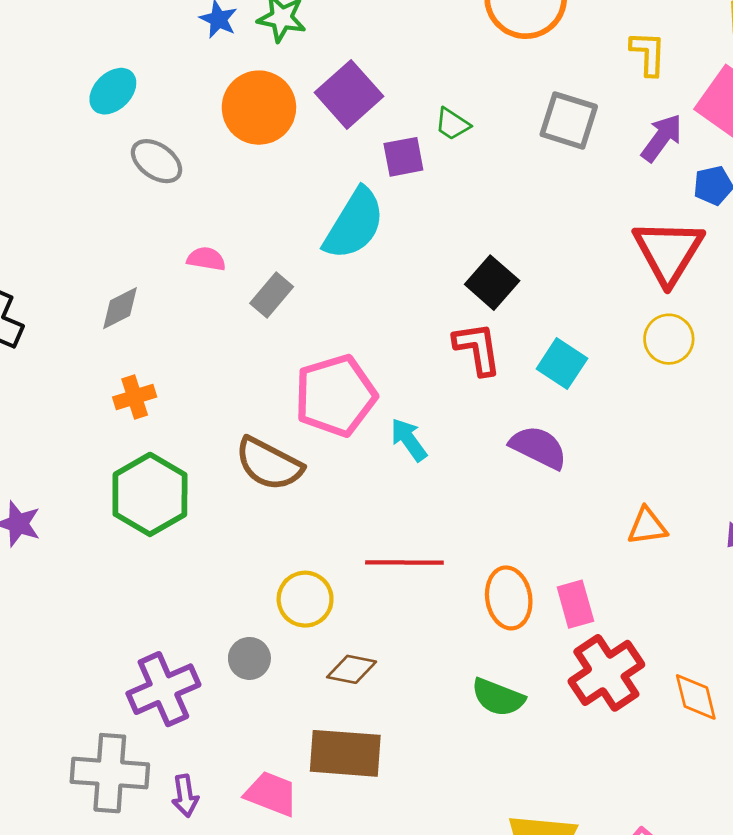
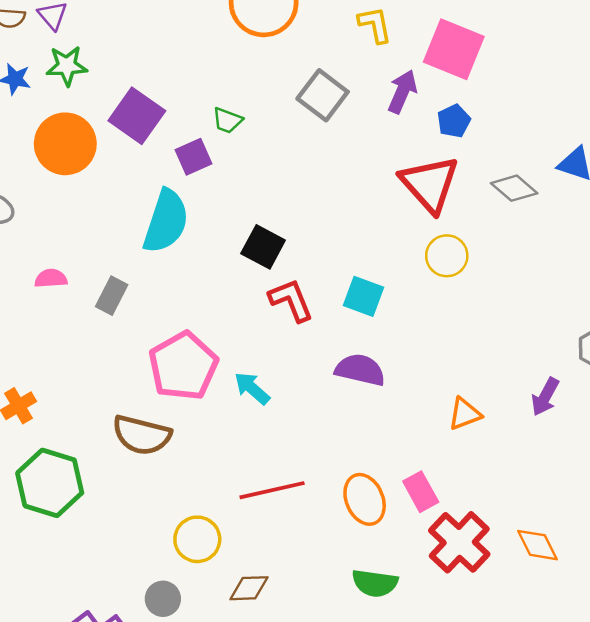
gray square: (569, 121) -> (323, 95), turned 33
black square: (492, 283) -> (263, 247), moved

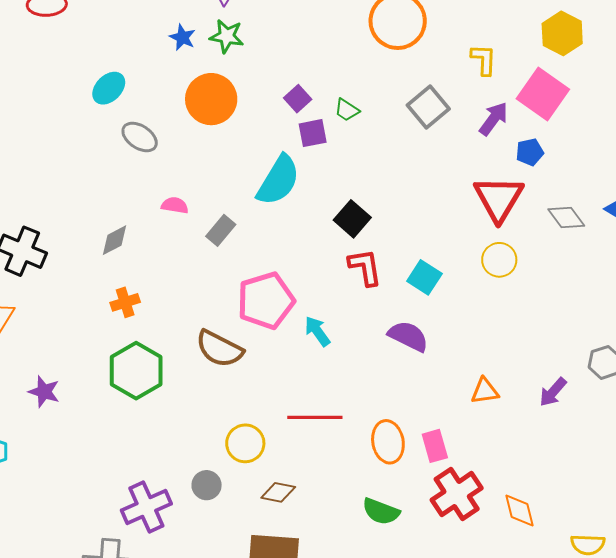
purple square: (137, 116) -> (298, 99), moved, size x0.6

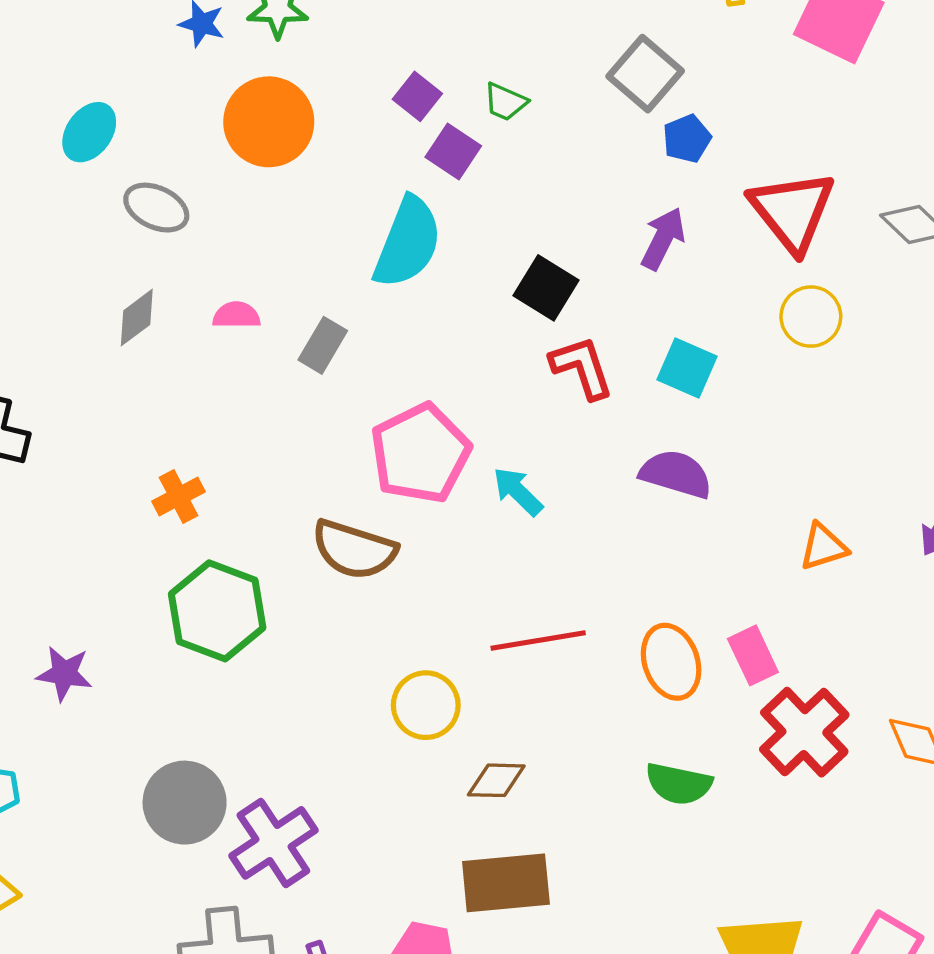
purple arrow: (494, 119) -> (663, 239), moved
purple square: (313, 133) -> (453, 151), turned -36
blue pentagon: (530, 152) -> (687, 139), moved
gray diamond: (115, 240) -> (137, 318), moved
gray circle: (207, 485) -> (185, 803), moved, size x1.6

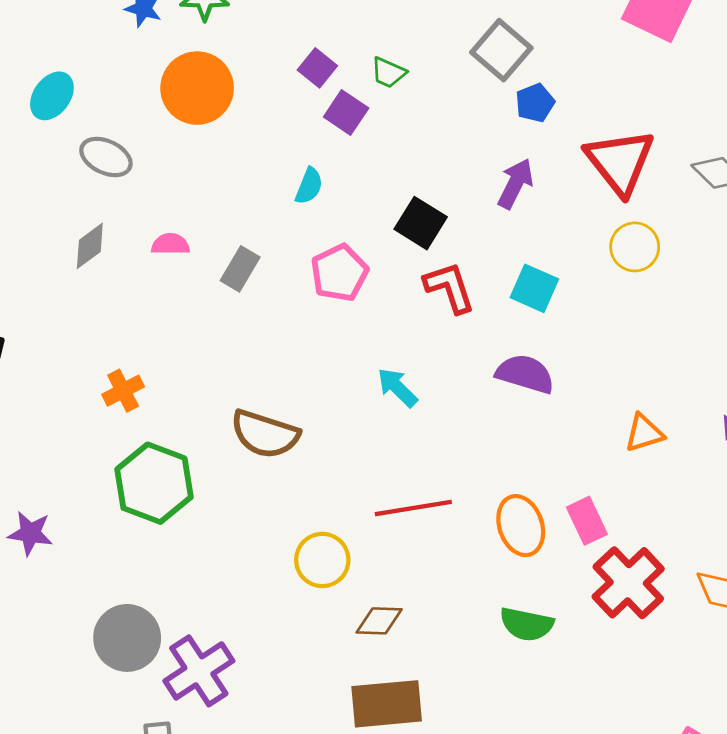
cyan semicircle: (408, 242) -> (309, 186), size x0.5
pink pentagon: (420, 453) -> (339, 273), moved, size x0.7

